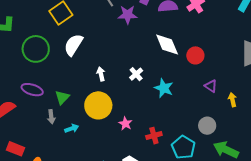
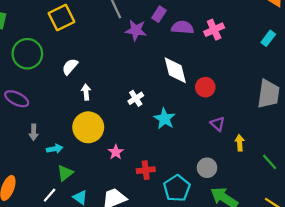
white semicircle: (73, 45) -> (70, 67), moved, size x0.7
white arrow: (101, 74) -> (86, 92), moved
green triangle: (62, 97) -> (65, 173), moved

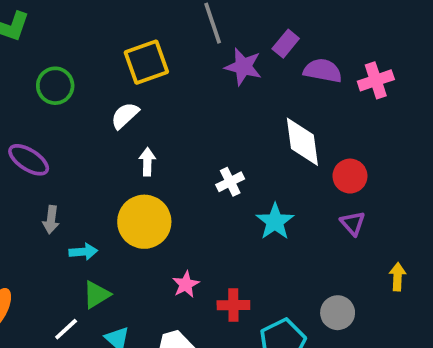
yellow square: (61, 18) -> (146, 62), moved
green circle: (27, 54) -> (55, 86), size x0.7
purple triangle: (218, 124) -> (353, 223), moved
pink star: (116, 152) -> (186, 284), moved

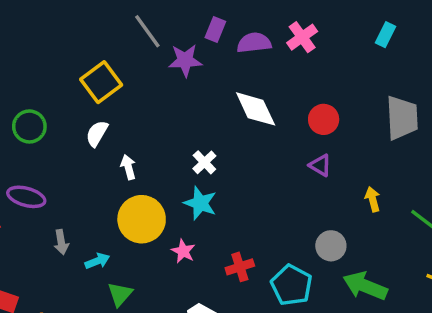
red circle: (350, 176) -> (324, 119), moved
cyan star: (275, 222) -> (200, 203), moved
pink star: (186, 284) -> (183, 251), moved

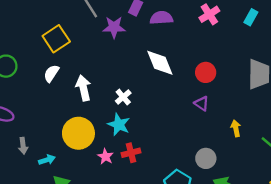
pink cross: (302, 37) -> (209, 14), moved
white arrow: (128, 167) -> (83, 88), moved, size x1.5
red cross: (240, 267) -> (131, 153), moved

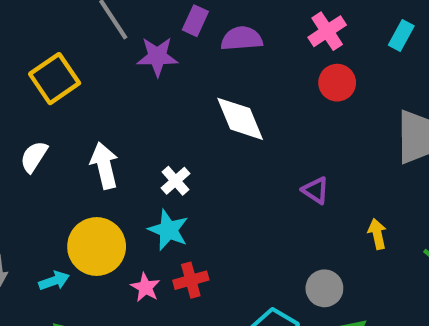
red circle: (206, 72) -> (337, 83), moved
white semicircle: (51, 73) -> (34, 157), moved
cyan arrow: (47, 160) -> (54, 281), moved

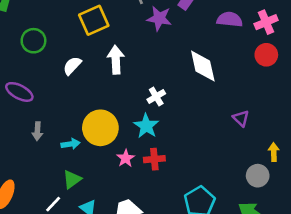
purple semicircle: (242, 39) -> (230, 19), moved
white arrow: (104, 166) -> (116, 60), moved
gray circle: (324, 288) -> (258, 176), moved

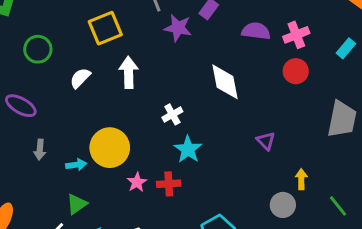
cyan star: (146, 126) -> (188, 149), moved

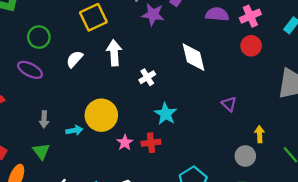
purple ellipse: (21, 106) -> (30, 70), moved
white cross: (172, 114) -> (147, 77), moved
green triangle: (77, 204) -> (41, 151), moved, turned -30

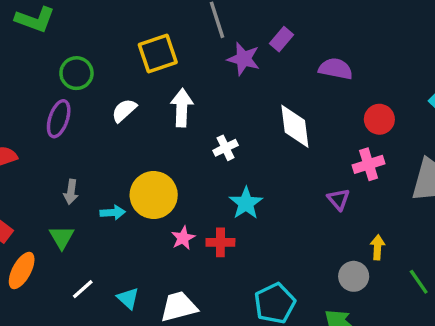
pink cross: (250, 16) -> (369, 164), moved
purple ellipse: (30, 70) -> (59, 119), turned 75

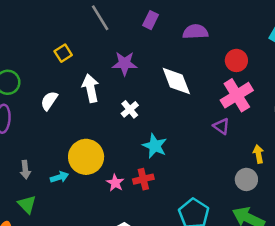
yellow square: (158, 53) -> (63, 53), size x0.6
purple star: (244, 59) -> (125, 63), moved
pink cross: (369, 164) -> (237, 95), size x1.4

